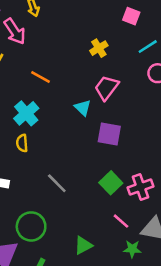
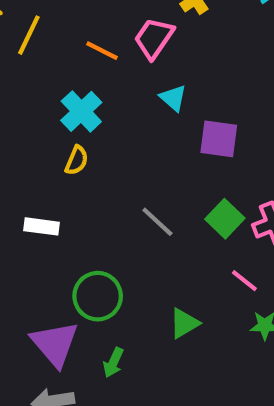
pink trapezoid: (107, 88) -> (154, 38), moved
yellow semicircle: (22, 143) -> (77, 160), turned -150
gray line: (57, 183) -> (157, 222), moved

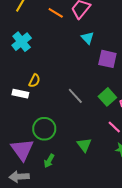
cyan cross: (81, 111) -> (22, 42), moved
yellow semicircle: (77, 160) -> (34, 81), moved
green triangle: (184, 323) -> (84, 145), turned -42

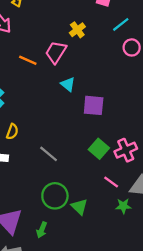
yellow semicircle: (34, 81) -> (12, 132), moved
gray line: (75, 96) -> (49, 154), moved
green circle: (44, 129) -> (55, 196), moved

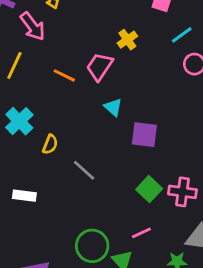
yellow semicircle: (12, 132) -> (50, 144), moved
pink cross: (126, 150) -> (182, 192), turned 30
gray line: (49, 154) -> (84, 170), moved
pink line: (111, 182) -> (141, 233), moved, turned -63

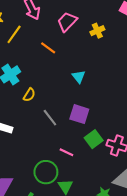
pink trapezoid: (100, 67) -> (67, 22), moved
purple square: (144, 135) -> (79, 114), moved
pink line: (141, 233) -> (66, 152), moved, turned 40

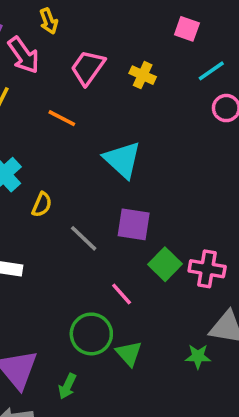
yellow cross: (97, 31) -> (143, 75), turned -32
cyan triangle: (79, 77) -> (122, 160), size x1.6
pink line: (66, 152) -> (122, 294), turned 32

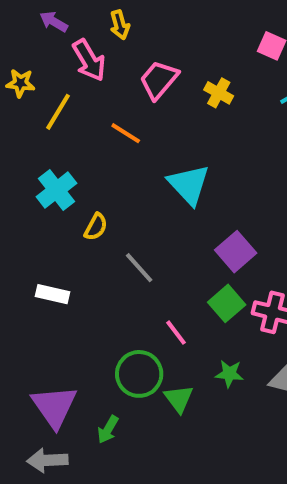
purple square: (134, 224) -> (236, 252), moved, turned 36
green star: (198, 356) -> (229, 374), moved

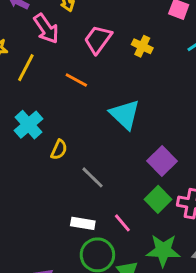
white rectangle: (52, 294) -> (83, 223), moved
green star: (229, 374) -> (163, 250), size x1.6

